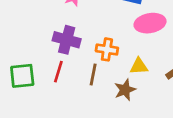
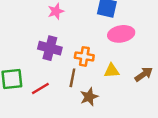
red line: (58, 72) -> (40, 89), moved, turned 42
brown star: (125, 90) -> (89, 97), moved

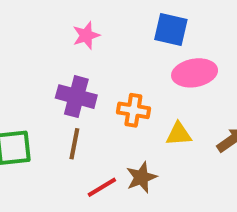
brown line: (72, 78) -> (74, 144), moved
red line: (40, 89) -> (102, 187), moved

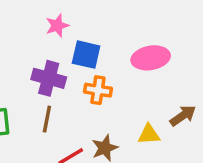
blue square: (171, 30) -> (86, 55), moved
yellow triangle: (179, 134) -> (149, 134), moved

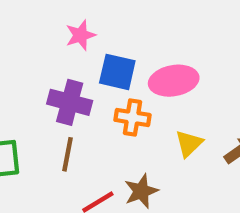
pink ellipse: (151, 58) -> (174, 81), moved
yellow triangle: (149, 134) -> (189, 143), moved, turned -40

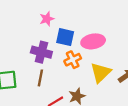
orange cross: (133, 117) -> (73, 60), turned -35
yellow triangle: (189, 143) -> (101, 73), size x1.5

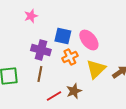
pink star: (47, 19) -> (31, 16), moved
pink ellipse: (93, 41) -> (89, 40), turned 60

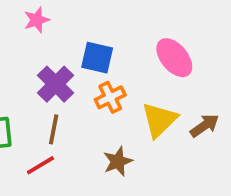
pink ellipse: (89, 40) -> (174, 58), moved
purple cross: (41, 50) -> (56, 84), turned 30
red line: (54, 96) -> (40, 165), moved

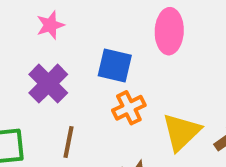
pink ellipse: (174, 58) -> (169, 31), moved, turned 42
purple cross: (56, 84) -> (48, 84), moved

